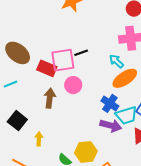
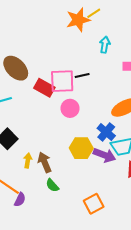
cyan arrow: (116, 61) -> (105, 45), moved, turned 49
brown arrow: (50, 98) -> (45, 162), moved, turned -36
yellow hexagon: (86, 152) -> (81, 148), moved

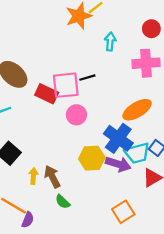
blue cross: (106, 132) -> (118, 138), size x1.4
orange square: (94, 204) -> (123, 212), moved

